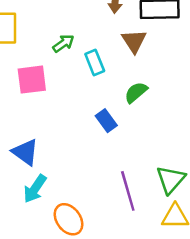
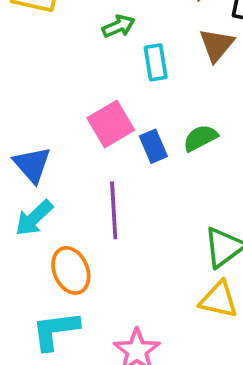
pink square: (32, 80) -> (111, 124), moved, turned -36
green semicircle: (136, 92) -> (200, 138), moved
purple line: (128, 191) -> (114, 210), moved

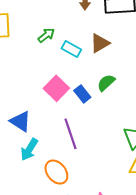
brown triangle: (217, 45) -> (100, 43), moved, turned 35
cyan rectangle: (156, 62) -> (71, 49), turned -36

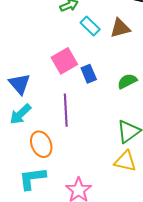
green semicircle: (106, 83) -> (127, 81), moved

